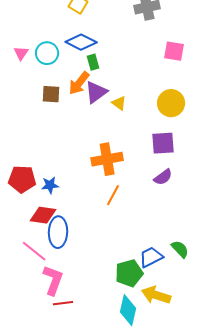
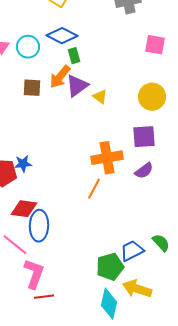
orange cross: (107, 159) -> (107, 158), moved
blue star: (50, 185) -> (23, 164), moved

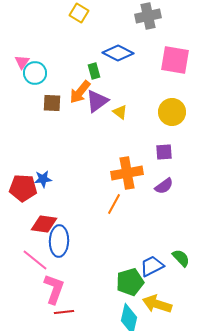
blue diamond: (62, 36) -> (118, 53), moved
pink square: (155, 45) -> (175, 60), size x1.4
cyan circle: (28, 47) -> (35, 73), moved
purple square: (144, 137) -> (164, 152), size x0.7

